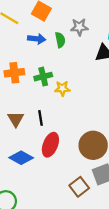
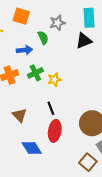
blue arrow: (37, 39) -> (24, 50), moved
black line: (41, 118) -> (51, 108), moved
blue diamond: (21, 158) -> (32, 148), turned 40

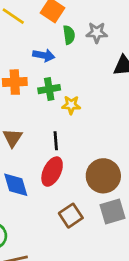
green semicircle: (43, 38) -> (69, 35), moved
brown square: (88, 162) -> (71, 216), moved

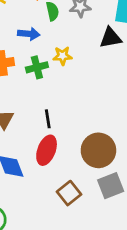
yellow star: (71, 105) -> (62, 56), moved

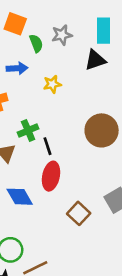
green cross: (37, 67) -> (28, 130), moved
brown circle: (98, 150) -> (102, 130), moved

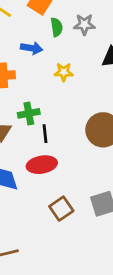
red ellipse: (51, 176) -> (42, 165), turned 56

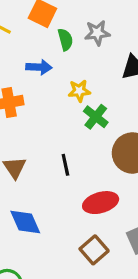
green cross: (29, 113) -> (96, 117), moved, turned -35
red ellipse: (42, 165) -> (101, 203), moved

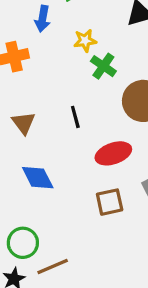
blue arrow: (39, 67) -> (42, 19), turned 100
brown square: (94, 250) -> (110, 202), turned 32

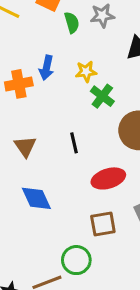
blue arrow: (42, 19) -> (47, 68), moved
green circle: (23, 243) -> (76, 260), moved

